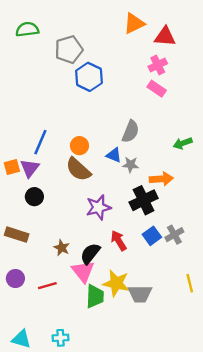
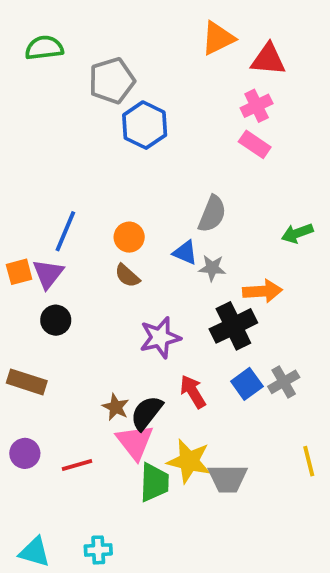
brown semicircle: (78, 169) -> (127, 276), size x0.6
brown star: (62, 248) -> (116, 407), moved

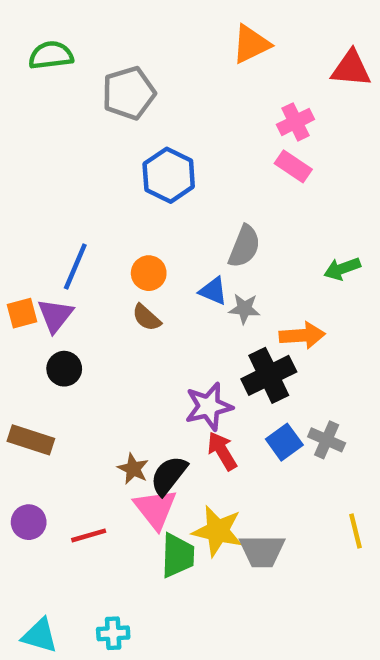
red triangle: (268, 59) -> (351, 69), moved
blue hexagon: (145, 125) -> (169, 175), moved
purple star: (160, 338) -> (209, 407), moved
gray cross: (284, 382) -> (327, 440), turned -36

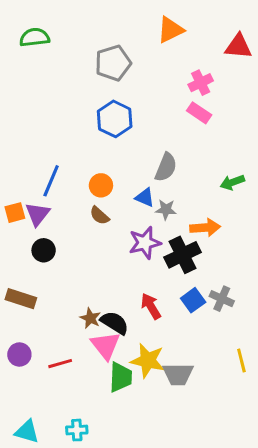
gray pentagon: (129, 93) -> (113, 63), moved
purple star: (209, 407) -> (145, 243), moved
black semicircle: (169, 475) -> (115, 323), turned 84

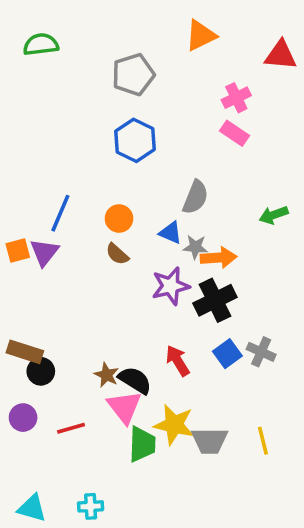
orange arrow: (205, 228) -> (219, 258), moved
black circle: (44, 250) -> (41, 371), moved
yellow line: (241, 361) -> (263, 441), moved

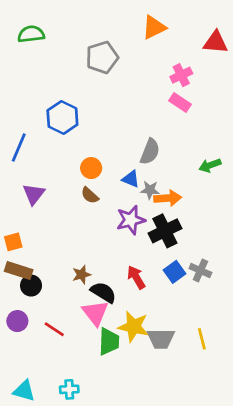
blue hexagon: (135, 140) -> (62, 117), moved
blue line: (60, 213) -> (19, 148), moved
orange square: (18, 251) -> (13, 242), moved
brown star: (107, 375) -> (82, 275), moved, turned 30
red line: (71, 428) -> (54, 329), turned 50

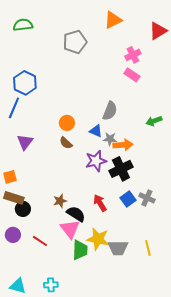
red triangle: (215, 42) -> (158, 31), turned -36
blue hexagon: (62, 117) -> (25, 83), moved

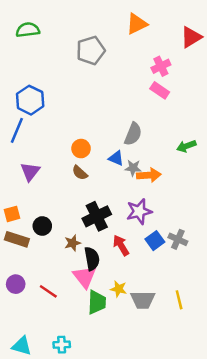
purple star: (96, 161) -> (139, 211), moved
black cross: (121, 169) -> (97, 216), moved
black circle: (23, 209) -> (42, 226), moved
black semicircle: (76, 214) -> (92, 259), turned 48
yellow star: (98, 239) -> (119, 289), size x0.6

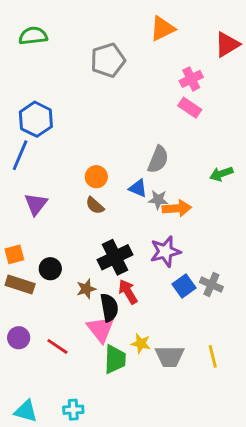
red arrow: (121, 245) -> (128, 292), moved

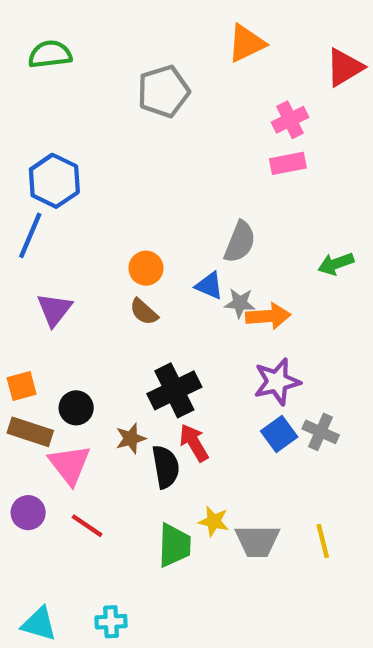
pink rectangle: (190, 108) -> (288, 163), turned -45
purple star: (165, 251) -> (277, 382), moved
pink triangle: (101, 329) -> (70, 465), moved

